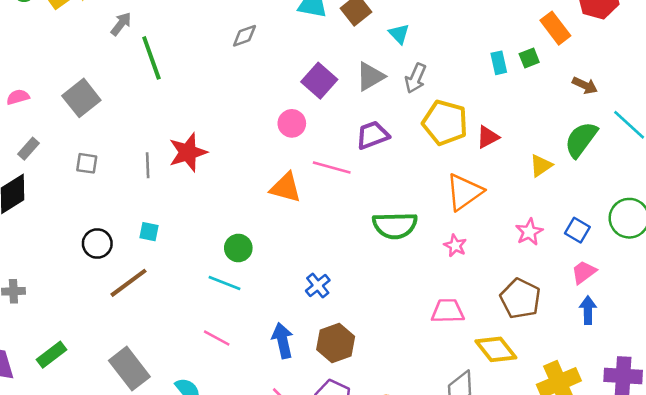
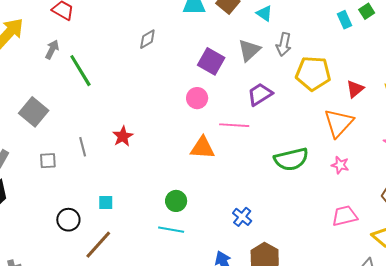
red triangle: (488, 137) -> (355, 89), moved
red star: (188, 152) -> (123, 136), size x0.7
gray line: (148, 165) -> (83, 147), moved

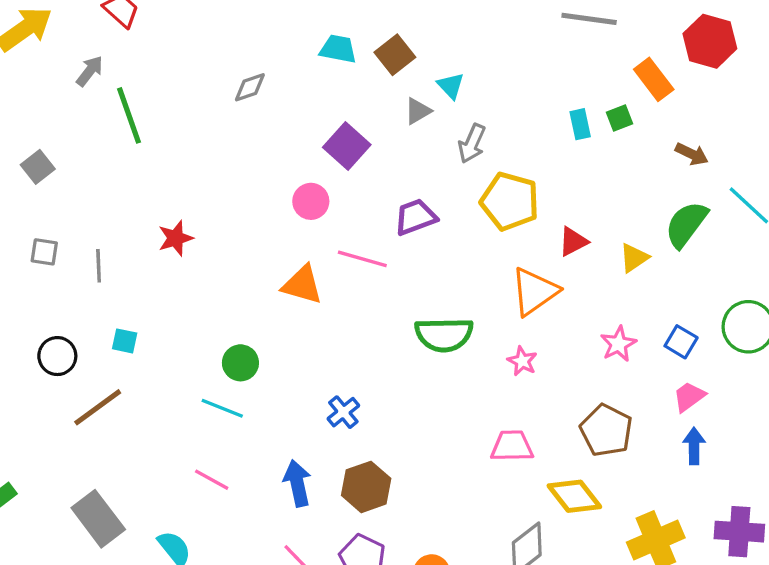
gray triangle: (249, 50) -> (418, 111), moved, size x0.7
gray square: (34, 112) -> (38, 167), size x0.7
gray line: (83, 147) -> (99, 266), moved

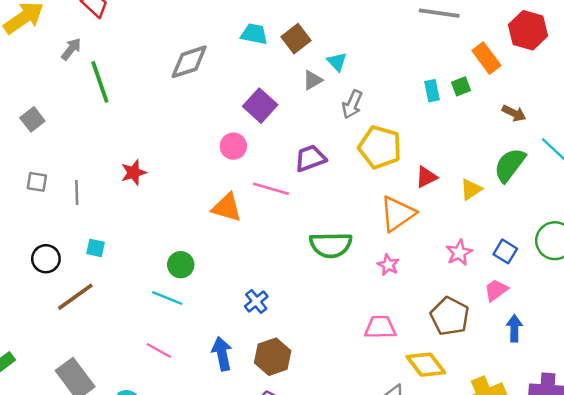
gray diamond: (250, 87) -> (189, 62), size x1.6
pink trapezoid: (689, 397) -> (496, 290), moved

